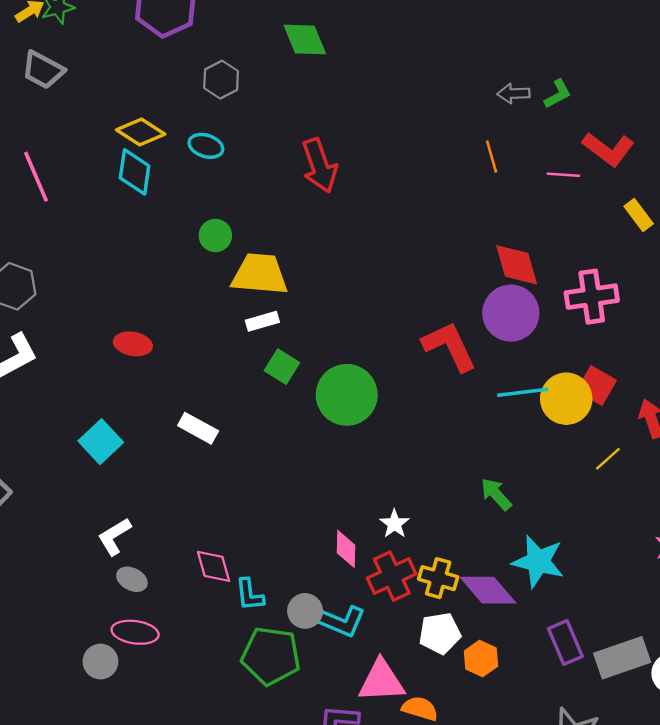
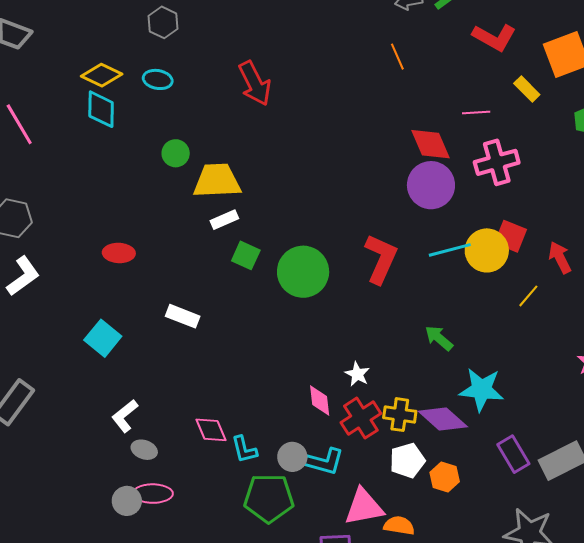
pink line: (563, 175) -> (476, 113), moved
red L-shape: (449, 346) -> (381, 259), moved, turned 57
gray circle: (100, 662) -> (127, 501), moved

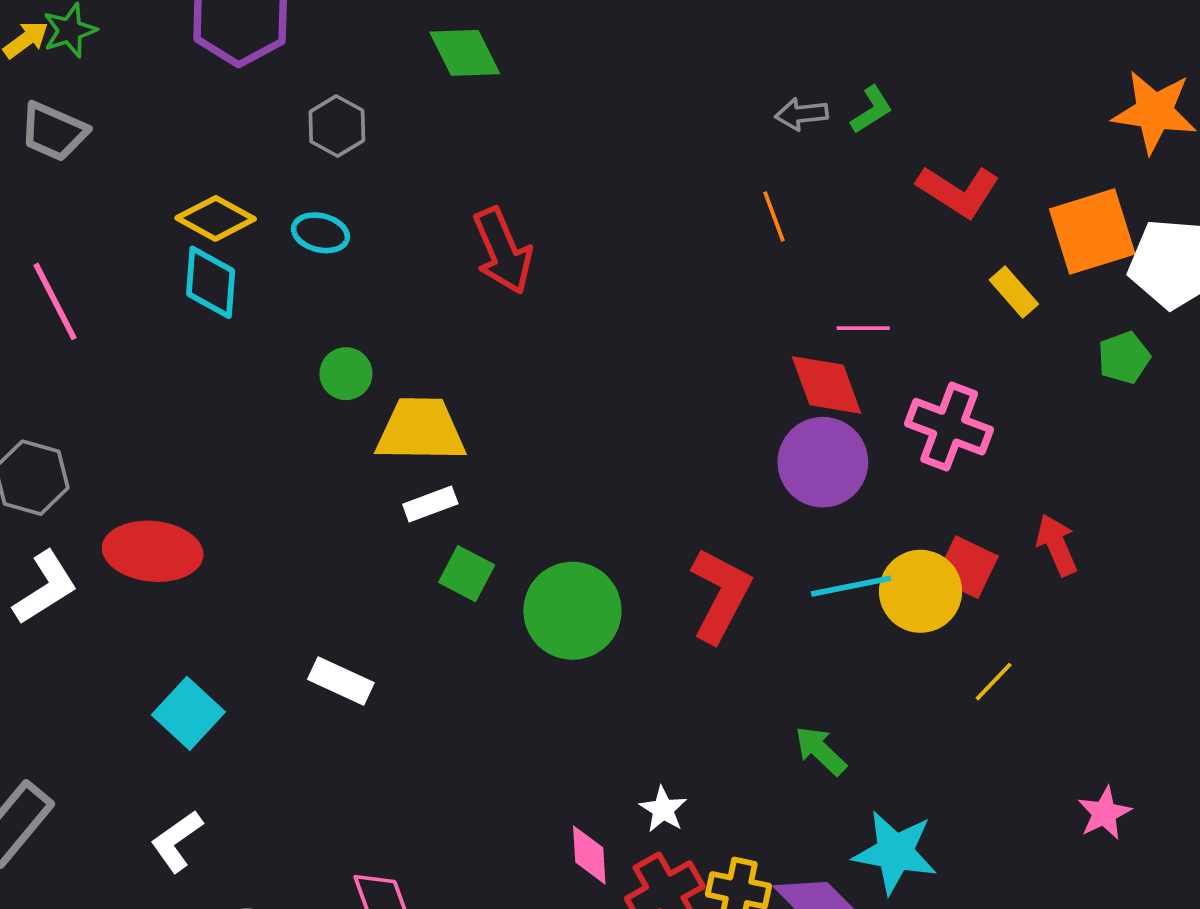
pink line: (476, 113) -> (863, 328), moved
pink cross: (497, 162) -> (949, 427), turned 33
red ellipse: (119, 253) -> (153, 551), moved, size x1.6
red arrow: (560, 258) -> (1057, 545), moved
white L-shape: (125, 416) -> (177, 841), moved

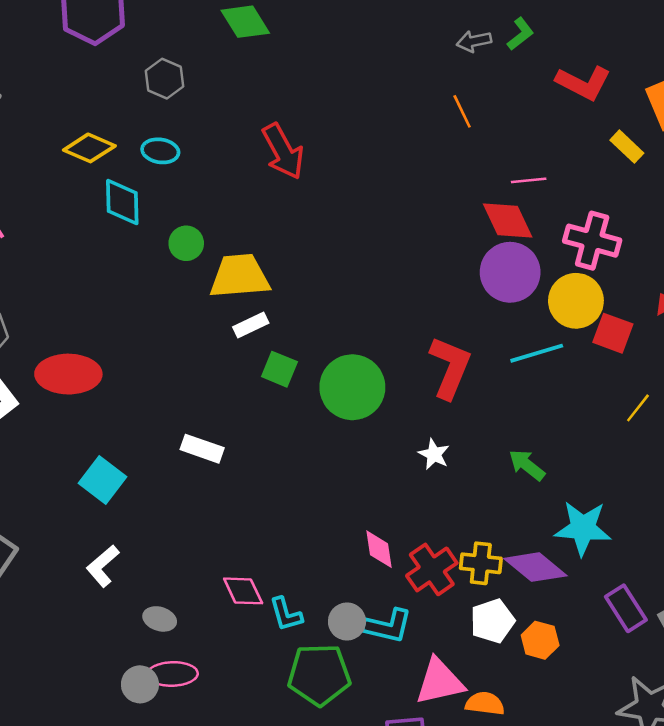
cyan diamond: (211, 282) -> (122, 202), moved
yellow circle: (921, 591) -> (576, 301), moved
white star: (663, 809) -> (434, 454), moved

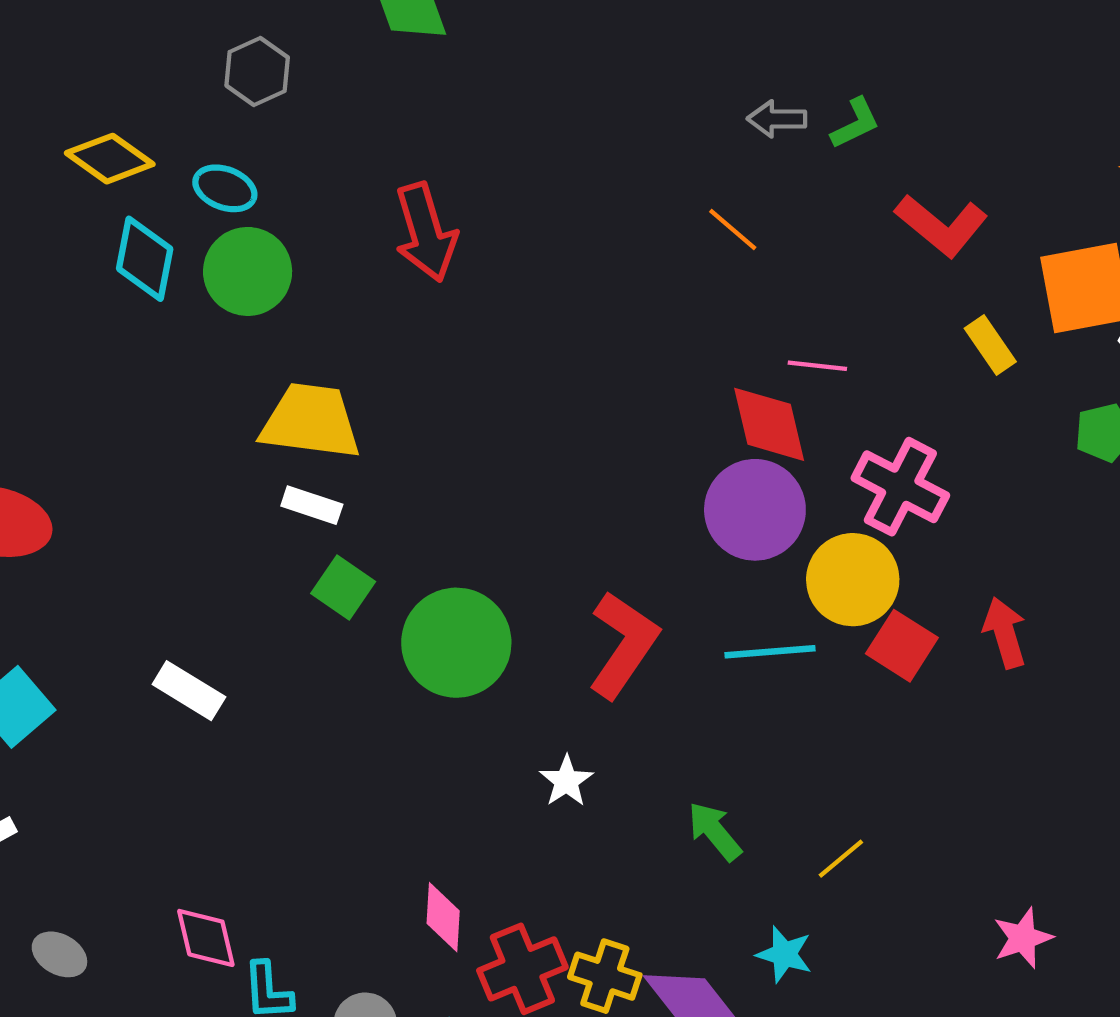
orange line: (462, 111) -> (733, 230), turned -36
green circle: (186, 243) -> (248, 271), moved, size x1.5
white rectangle: (251, 325) -> (312, 505), turned 32
yellow line: (638, 408) -> (841, 859), moved
cyan star: (583, 528) -> (784, 954), size x0.6

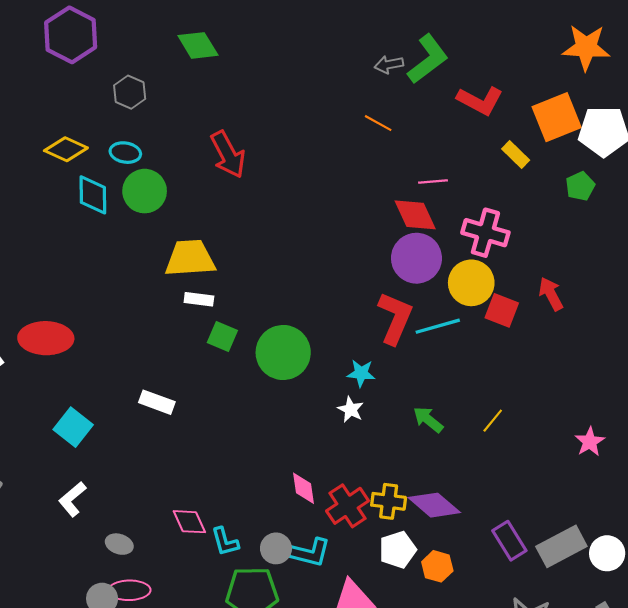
green L-shape: (855, 123) -> (428, 59), size x1.8
red L-shape: (623, 645) -> (395, 318), moved
cyan star: (784, 954) -> (361, 373), moved

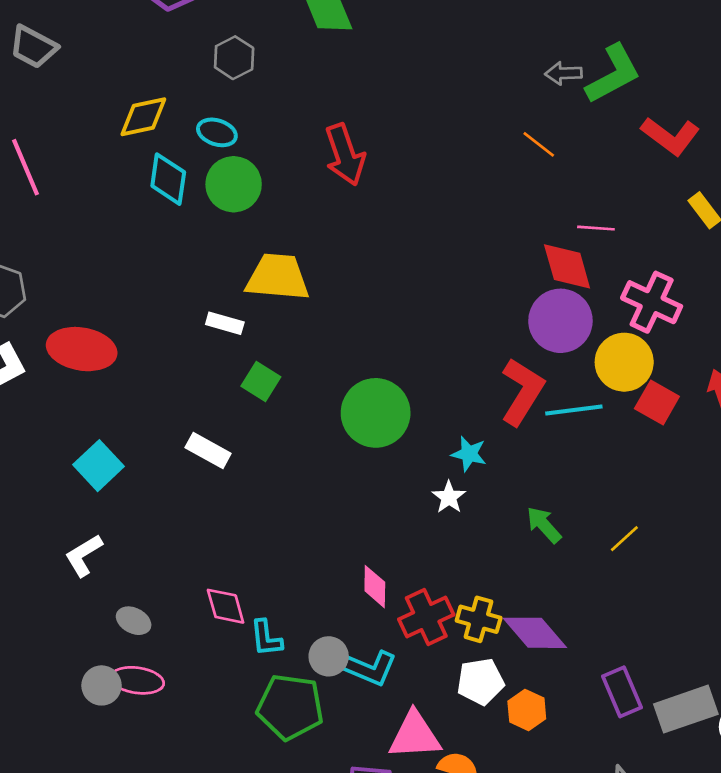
yellow diamond: (66, 149) -> (143, 117), turned -45
white rectangle: (199, 299) -> (225, 323), moved
green square: (222, 337) -> (261, 381), moved

